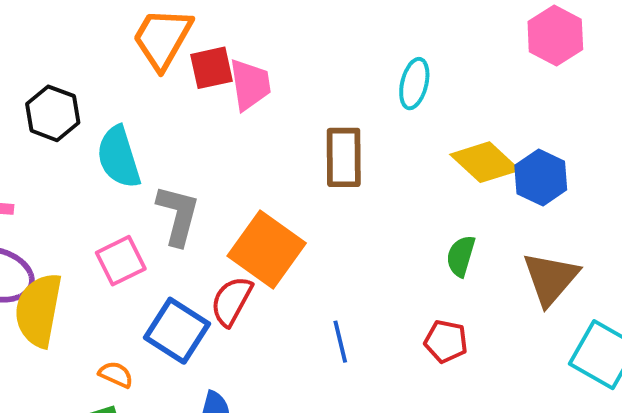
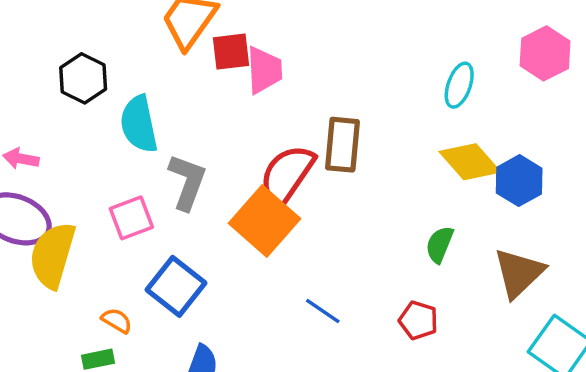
cyan ellipse: (414, 84) -> (459, 85), moved
red semicircle: (231, 301) -> (287, 175), moved, size x1.4
blue line: (340, 342) -> (323, 311), turned -48

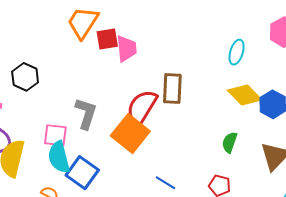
black hexagon: (83, 78) -> (25, 77), moved
cyan semicircle: (139, 124) -> (59, 157), moved
pink square: (131, 218) -> (55, 135), turned 30

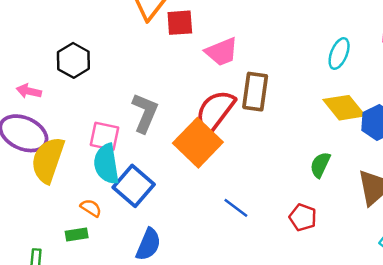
pink trapezoid: (126, 49) -> (222, 52), moved, turned 68

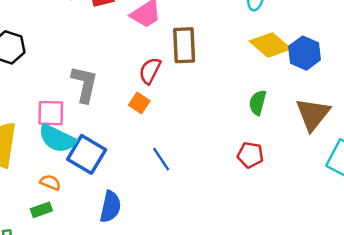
red semicircle: (215, 111) -> (150, 71), size x0.6
orange square: (198, 143) -> (139, 103), size x0.5
cyan semicircle: (106, 164) -> (57, 139), turned -45
blue line: (236, 208) -> (161, 159), moved, turned 30

